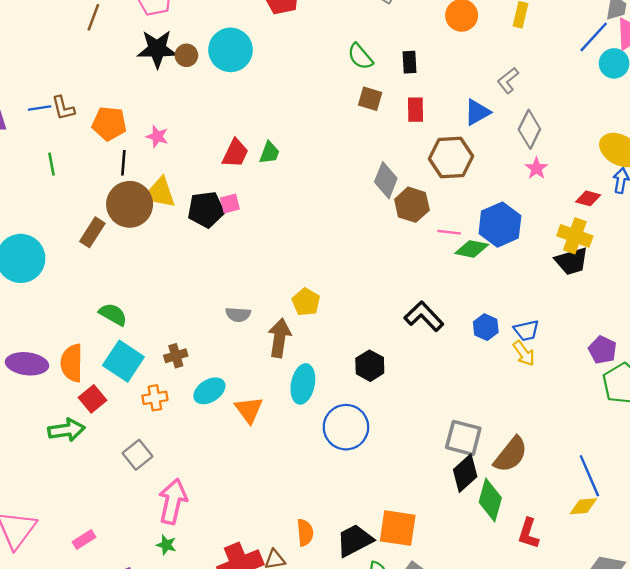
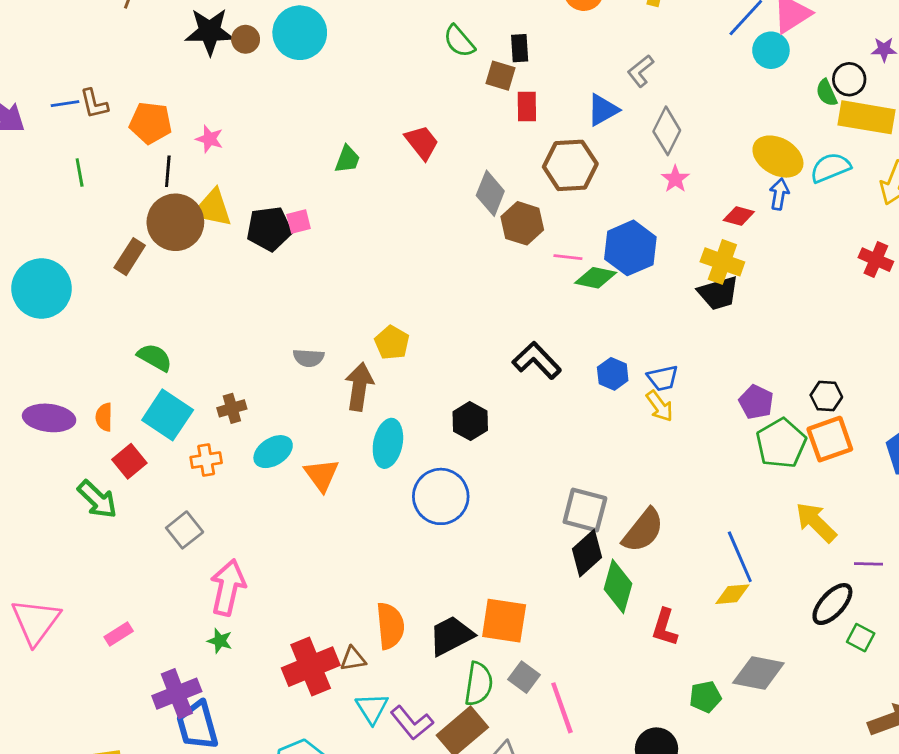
brown square: (370, 99) -> (500, 76), moved
red trapezoid: (235, 153) -> (422, 142), moved, turned -64
orange semicircle: (72, 363) -> (104, 417), size x0.6
green arrow: (66, 430) -> (97, 499), turned 52
orange semicircle: (305, 532) -> (390, 626), size x1.4

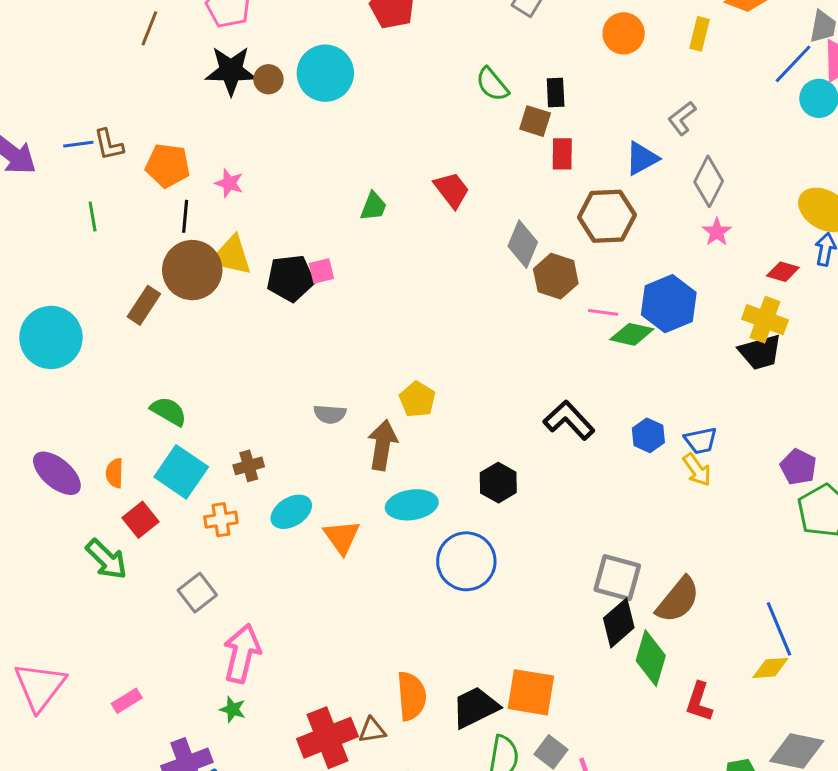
purple ellipse: (49, 418) -> (57, 473), turned 33
cyan ellipse: (388, 443) -> (412, 505), turned 69

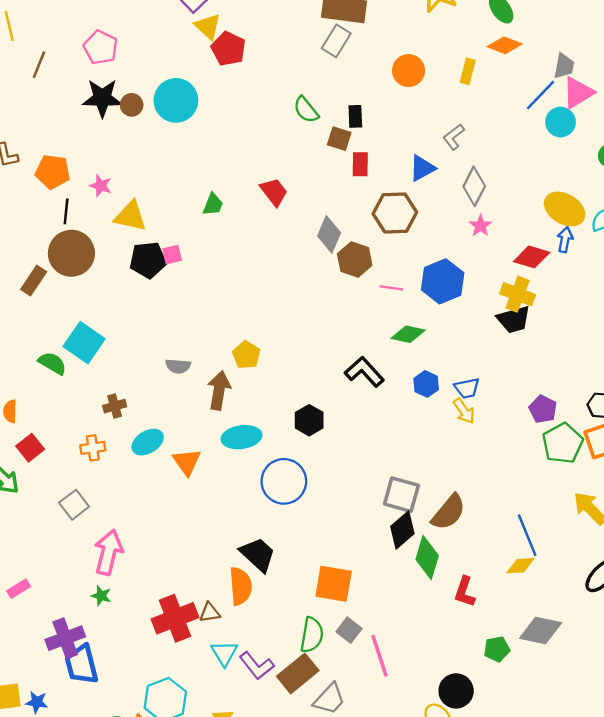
yellow triangle: (231, 256) -> (130, 216), moved
red diamond: (783, 272) -> (532, 257), size x1.4
green diamond: (632, 334) -> (408, 334), moved
cyan square: (181, 472) -> (84, 343), moved
black trapezoid: (475, 707) -> (258, 554), moved, turned 69

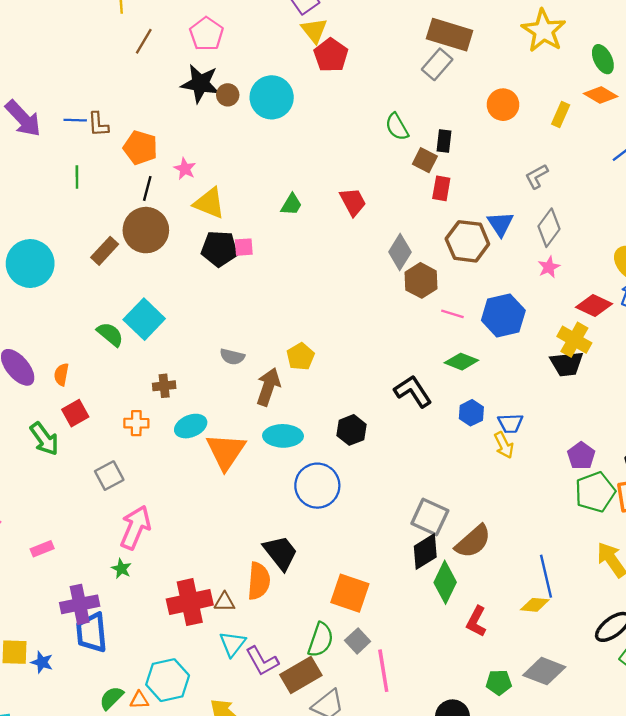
blue triangle: (422, 168) -> (500, 224), moved, turned -44
orange triangle: (187, 462) -> (226, 451), size x1.4

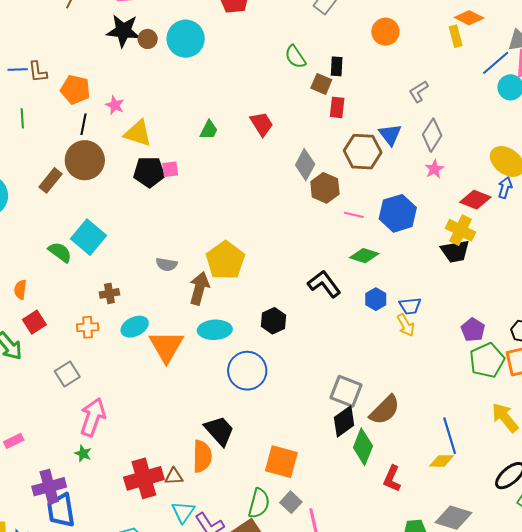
yellow rectangle: (561, 115) -> (456, 36), moved, turned -35
yellow pentagon: (301, 357) -> (225, 260), size x1.6

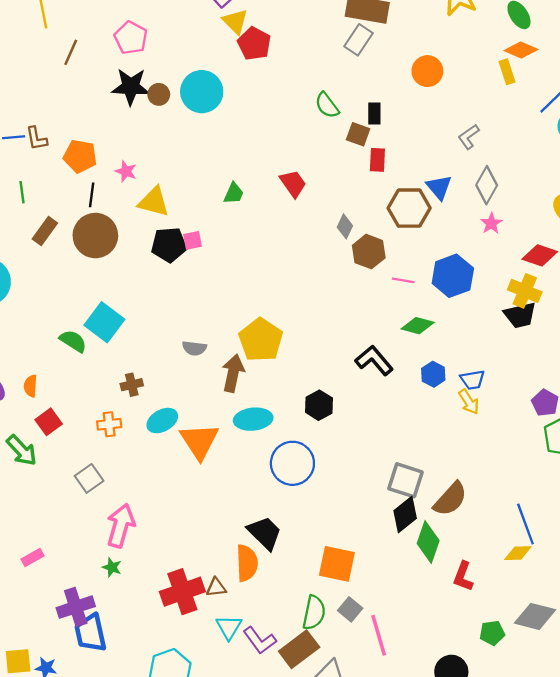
gray diamond: (305, 165) -> (345, 226), size x0.7
brown rectangle: (50, 180) -> (45, 231), moved

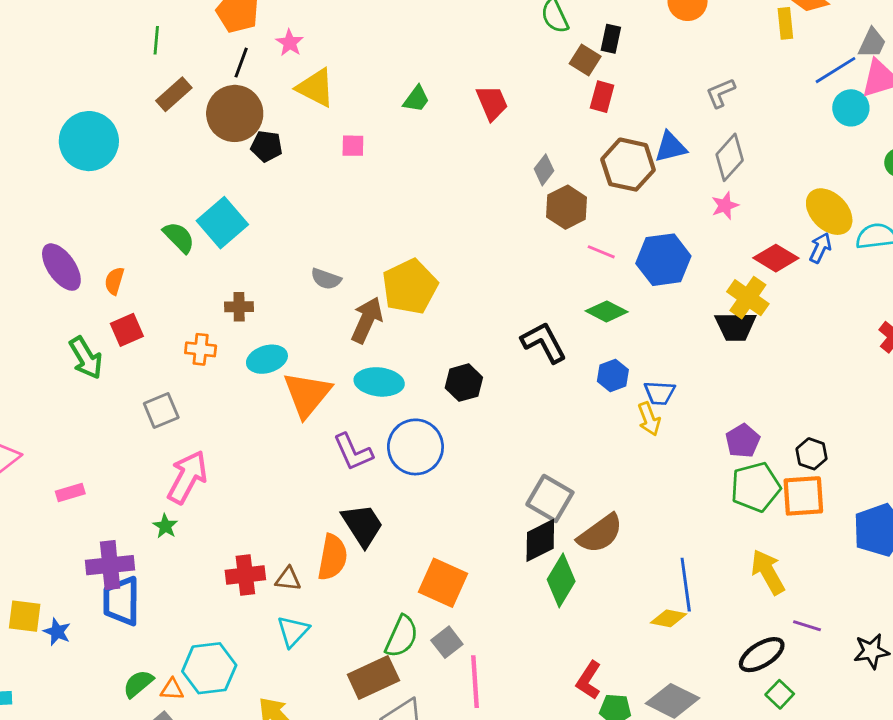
blue triangle: (439, 187) -> (671, 147), turned 44
black pentagon: (169, 245) -> (267, 146), moved, size x0.7
red L-shape: (463, 576) -> (589, 680), moved
red cross: (182, 592) -> (245, 575), size x0.7
purple L-shape: (260, 640) -> (353, 452), moved

